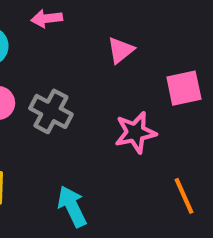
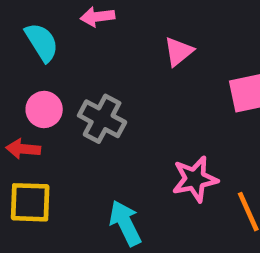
pink star: (135, 133) -> (195, 179), moved

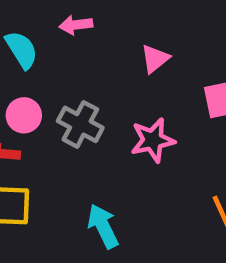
pink star: (195, 179) -> (153, 140), moved

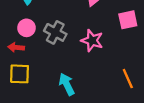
pink star: (153, 140) -> (92, 41), turned 30

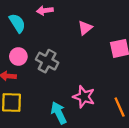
pink star: (92, 41) -> (84, 97), moved

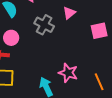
gray cross: (47, 61) -> (44, 25), moved

